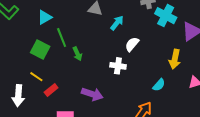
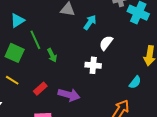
red rectangle: (51, 90) -> (40, 89), moved

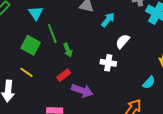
cyan triangle: (17, 20) -> (36, 13), turned -35
red rectangle: (40, 89) -> (64, 75), moved

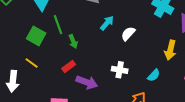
cyan arrow: (108, 20) -> (107, 23), moved
white cross: (108, 63) -> (120, 70), moved

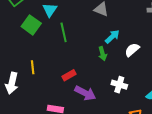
green square: (36, 36) -> (31, 25), moved
green arrow: (73, 41) -> (102, 54), moved
yellow line: (32, 63) -> (33, 67), turned 40

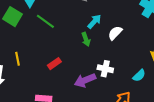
green line: (64, 32) -> (45, 21), turned -36
purple arrow: (85, 93) -> (85, 80), moved, turned 135

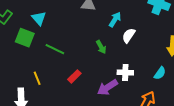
green line: (45, 21) -> (55, 49), moved
cyan arrow: (94, 21) -> (115, 19), moved

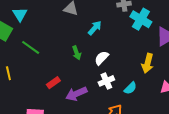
white semicircle: (129, 36) -> (102, 58), moved
white cross: (125, 72) -> (106, 81), moved, turned -35
red rectangle: (74, 76) -> (53, 83), moved

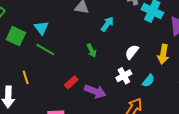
cyan triangle: (20, 14) -> (41, 28), moved
white semicircle: (102, 58) -> (132, 52), moved
purple arrow: (76, 94) -> (95, 91), turned -130

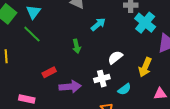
purple arrow: (95, 91) -> (70, 87), turned -40

